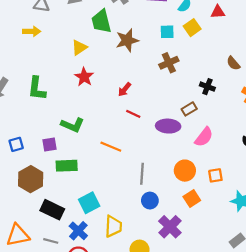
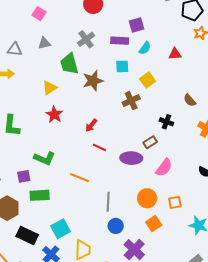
yellow square: (192, 28) -> (147, 80), moved
cyan square: (167, 32) -> (122, 66), moved

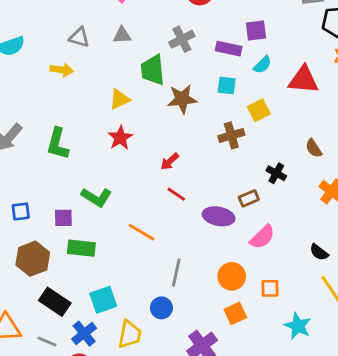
red triangle: (175, 54) -> (304, 80), size x1.6
blue circle: (116, 226) -> (161, 308), moved

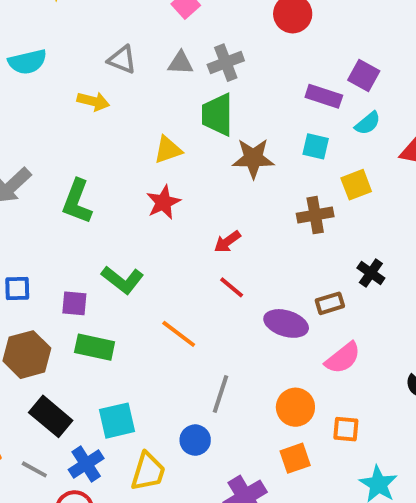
purple square: (256, 30) -> (364, 76), turned 30
gray cross: (182, 39) -> (226, 63), moved

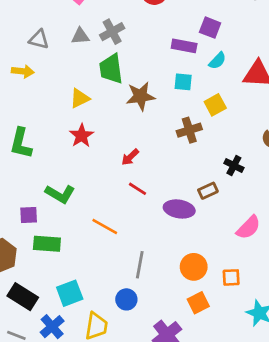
pink semicircle: (343, 358) -> (248, 227), moved

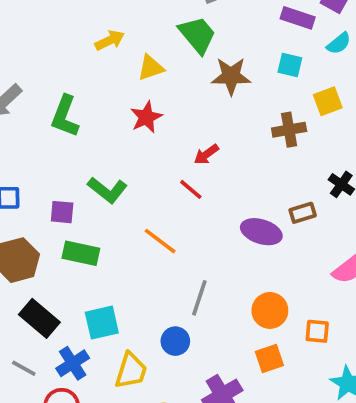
green trapezoid: (111, 69) -> (197, 35), turned 140
yellow arrow: (23, 71) -> (110, 40), moved, turned -40
red line: (137, 189) -> (191, 189), moved

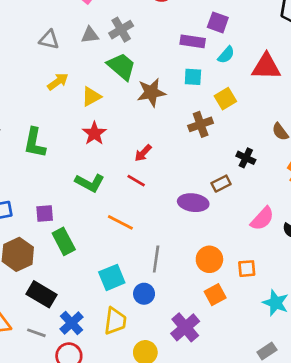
green L-shape: (107, 190) -> (90, 183), moved
green rectangle: (81, 253) -> (64, 241), turned 60
cyan square: (102, 323) -> (112, 277), moved

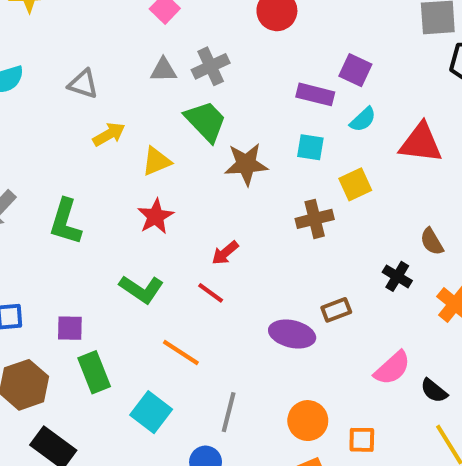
gray triangle: (49, 40) -> (83, 84), moved
black cross: (246, 158) -> (397, 276), moved
cyan square: (112, 277) -> (151, 412), moved, turned -36

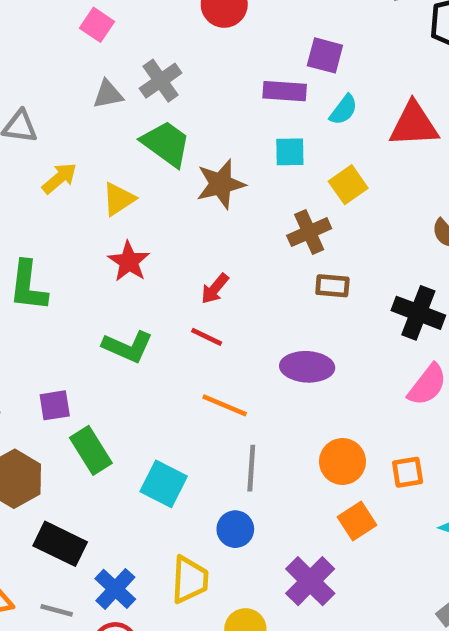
black cross: (397, 276) -> (418, 313), moved, size x1.5
brown rectangle: (336, 310) -> (332, 286), moved, turned 36
orange line: (181, 352) -> (225, 405), moved

